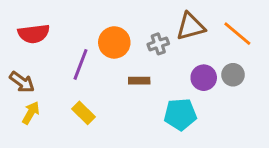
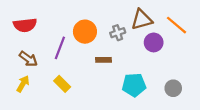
gray circle: (233, 75) -> (173, 88), moved
purple circle: (204, 78) -> (154, 42), moved
brown arrow: (22, 82) -> (28, 59), moved

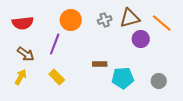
orange circle: (85, 32) -> (71, 20), moved
gray cross: (118, 33) -> (105, 20), moved
brown rectangle: (103, 60) -> (100, 64), moved

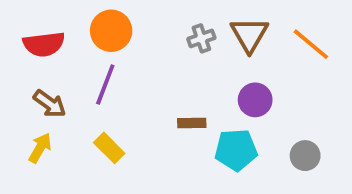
brown triangle: (130, 18) -> (249, 35), turned -45
orange circle: (71, 20) -> (111, 31), moved
purple circle: (141, 39) -> (255, 100), moved

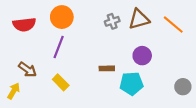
brown triangle: (249, 35) -> (139, 19), turned 45
brown arrow: (50, 104) -> (27, 70), moved
yellow arrow: (40, 148) -> (14, 91), moved
gray circle: (305, 156) -> (183, 87), moved

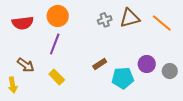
purple circle: (142, 56) -> (147, 64), moved
brown rectangle: (107, 68) -> (100, 64), turned -32
gray circle: (183, 87) -> (170, 71), moved
yellow arrow: (14, 91) -> (13, 85), turned 140

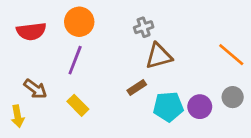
brown triangle: (130, 18) -> (159, 56), moved
orange line: (162, 23) -> (231, 55), moved
purple circle: (147, 64) -> (200, 107), moved

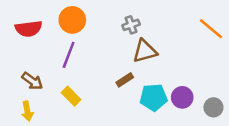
orange line: (231, 55) -> (211, 29), moved
gray circle: (233, 97) -> (213, 107), moved
yellow arrow: (18, 116) -> (27, 111), moved

